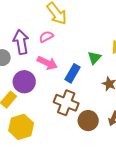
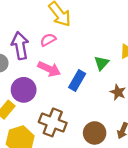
brown cross: (66, 103) -> (53, 122), moved

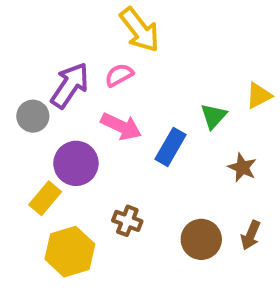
purple arrow: (20, 46) -> (70, 85), turned 44
brown cross: (53, 122) -> (127, 221), size x0.6

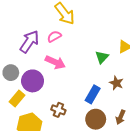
gray circle: (33, 116) -> (11, 73), moved
blue rectangle: (170, 147) -> (93, 94), moved

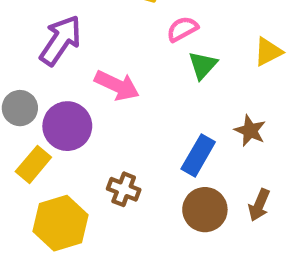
pink semicircle: (54, 36) -> (182, 29), moved
green triangle: (102, 57) -> (203, 65), moved

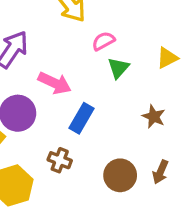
blue rectangle: (198, 155) -> (82, 118), moved

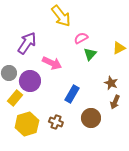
blue rectangle: (82, 118) -> (72, 94), moved
brown cross: (60, 160) -> (56, 122), moved
brown arrow: (160, 172) -> (115, 102), moved

